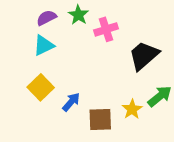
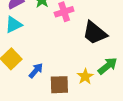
black trapezoid: (144, 56) -> (95, 33), turned -100

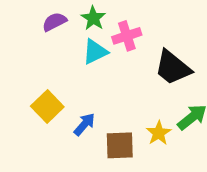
cyan triangle: (13, 25) -> (95, 52), moved

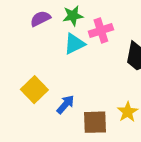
green star: (93, 18) -> (73, 16), turned 30

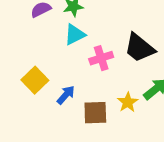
pink cross: (101, 30) -> (101, 58), moved

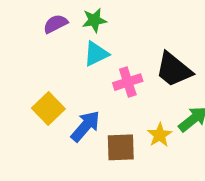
blue arrow: (66, 95) -> (85, 126), size x1.4

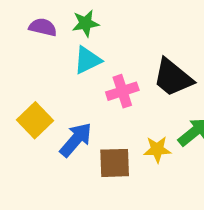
purple semicircle: (55, 24) -> (43, 27), turned 40
yellow star: (160, 135) -> (157, 149), turned 30

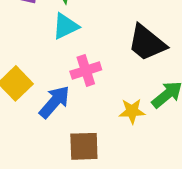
pink cross: (122, 91) -> (86, 71), moved
brown square: (115, 163) -> (84, 146), moved

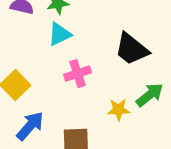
blue arrow: (54, 102) -> (30, 126), moved

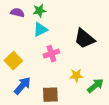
green arrow: (150, 95) -> (95, 86), moved

